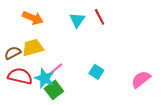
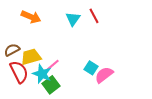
yellow trapezoid: (33, 48) -> (31, 57), moved
red semicircle: (20, 76) -> (19, 72), turned 50
pink semicircle: (141, 79) -> (104, 75), moved

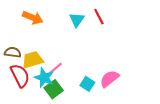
brown semicircle: (12, 50) -> (13, 52), turned 35
cyan square: (91, 68) -> (87, 84), moved

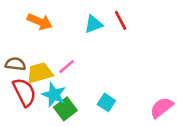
cyan triangle: (77, 20) -> (94, 24), turned 35
pink line: (56, 68) -> (67, 67), moved
pink semicircle: (109, 79) -> (162, 108), moved

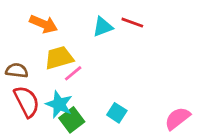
red line: (121, 20) -> (132, 23), turned -42
yellow trapezoid: (40, 73) -> (59, 58), moved

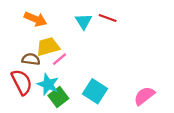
cyan triangle: (103, 27) -> (84, 21), turned -42
brown semicircle: (17, 70) -> (31, 59), moved
cyan square: (117, 113) -> (95, 91), size x1.5

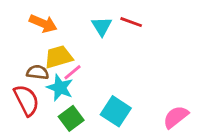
cyan star: (48, 84) -> (60, 88), moved

